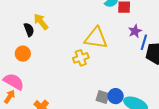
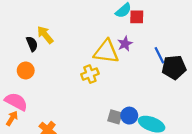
purple star: (135, 31) -> (125, 44), moved
blue line: (144, 42) -> (159, 55), turned -42

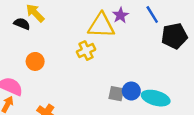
black semicircle: (32, 44) -> (22, 24), turned -40
blue line: (159, 55) -> (152, 15), moved
orange circle: (26, 70) -> (35, 61), moved

